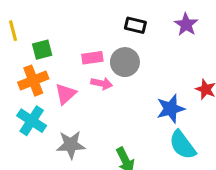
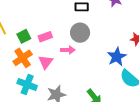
pink rectangle: (92, 58) -> (45, 37), moved

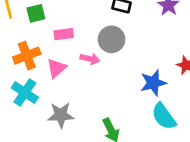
green square: (24, 36) -> (36, 13), moved

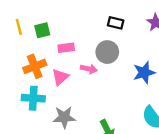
blue star: (153, 83) -> (144, 73), moved
cyan cross: (25, 93) -> (33, 98), turned -30

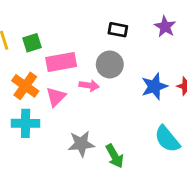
pink rectangle: (66, 48) -> (61, 62), size x1.5
orange cross: (35, 66) -> (25, 86), turned -30
gray star: (64, 117) -> (81, 144), moved

